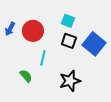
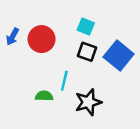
cyan line: (43, 58) -> (64, 81), moved
green semicircle: (26, 76) -> (44, 96), moved, turned -48

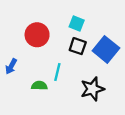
blue arrow: (12, 37) -> (11, 66), moved
black star: (88, 102) -> (92, 89), moved

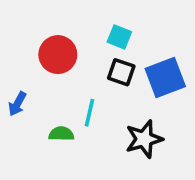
blue square: (106, 49) -> (165, 77), turned 30

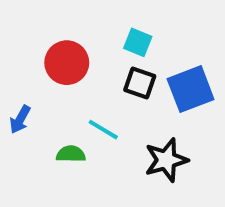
cyan line: (90, 113) -> (103, 130), turned -72

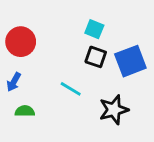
red circle: (67, 63) -> (21, 42), moved
green semicircle: (71, 154) -> (25, 111), moved

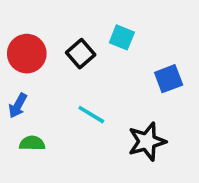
black square: (96, 57) -> (81, 54), moved, turned 30
blue square: (130, 61) -> (169, 79), size x0.7

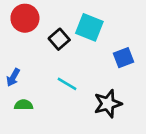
cyan square: (122, 37) -> (89, 27), size x1.5
red circle: (27, 54) -> (25, 18), moved

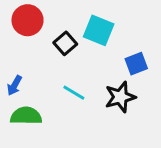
black star: (108, 104) -> (120, 97), moved
green semicircle: (24, 105) -> (26, 116), size x1.5

